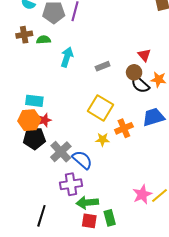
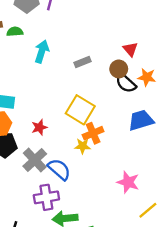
red star: (45, 120) -> (39, 127), moved
orange cross: (124, 128) -> (93, 133), moved
pink star: (142, 194) -> (128, 182), moved, turned -30

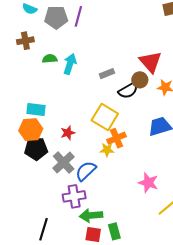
green semicircle: (15, 32) -> (50, 59), moved
red triangle: (130, 49) -> (150, 62), size x1.6
black semicircle: (126, 83) -> (128, 90), moved, turned -72
blue semicircle: (59, 169) -> (86, 171), turned -85

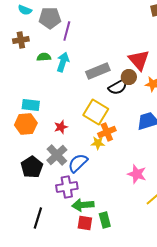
purple line: (78, 16) -> (67, 31), moved
gray rectangle: (107, 74) -> (98, 71), size x1.6
black pentagon: (36, 149) -> (32, 167), moved, turned -30

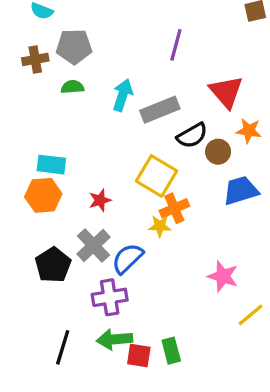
gray pentagon: (50, 18) -> (74, 47), moved
purple line: (67, 31) -> (176, 45), moved
cyan arrow: (63, 62) -> (123, 95), moved
brown circle: (129, 77) -> (218, 152), moved
green arrow: (83, 205) -> (115, 339), moved

